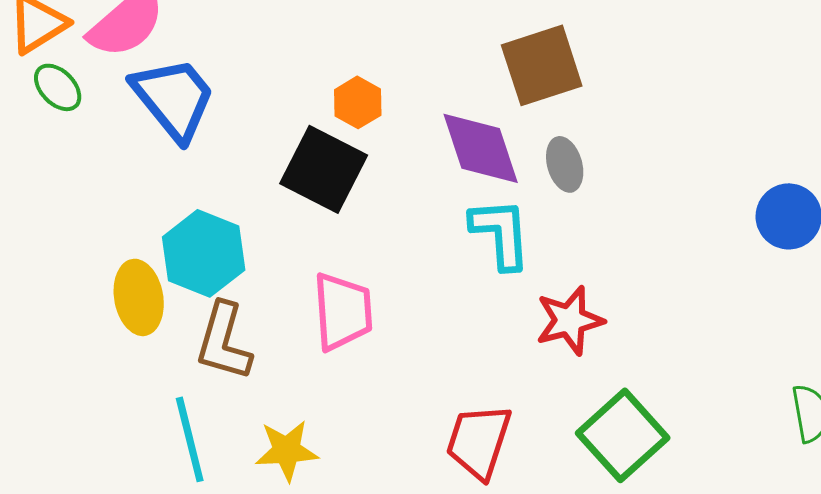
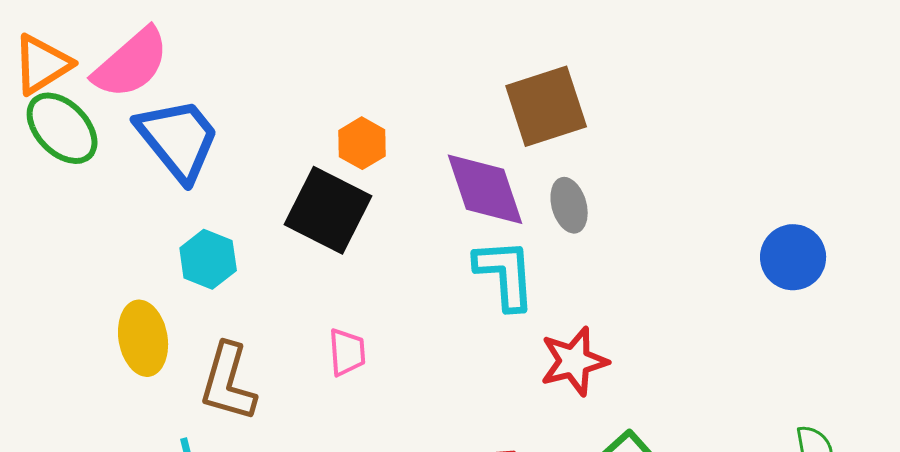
green ellipse: (58, 87) -> (62, 128), size x1.5
cyan hexagon: (204, 253) -> (208, 259), moved, size x0.7
pink trapezoid: (343, 311) -> (347, 352), size x0.6

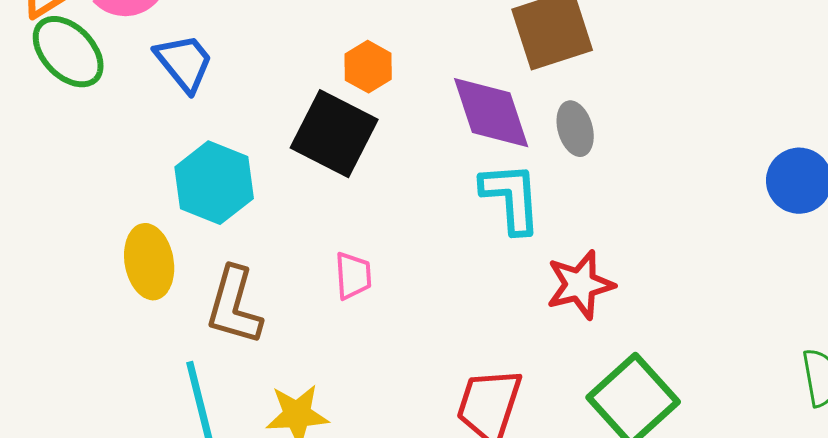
blue trapezoid: (178, 139) -> (184, 63), size x0.7
cyan hexagon: (208, 259) -> (214, 183), size x1.4

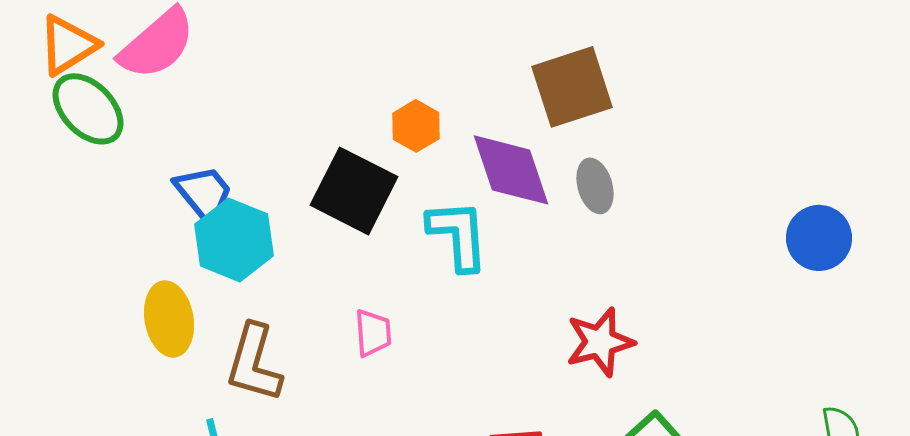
blue trapezoid: (184, 63) -> (204, 194), moved
orange hexagon: (368, 67) -> (416, 126), moved
cyan L-shape: (511, 198) -> (458, 235), moved

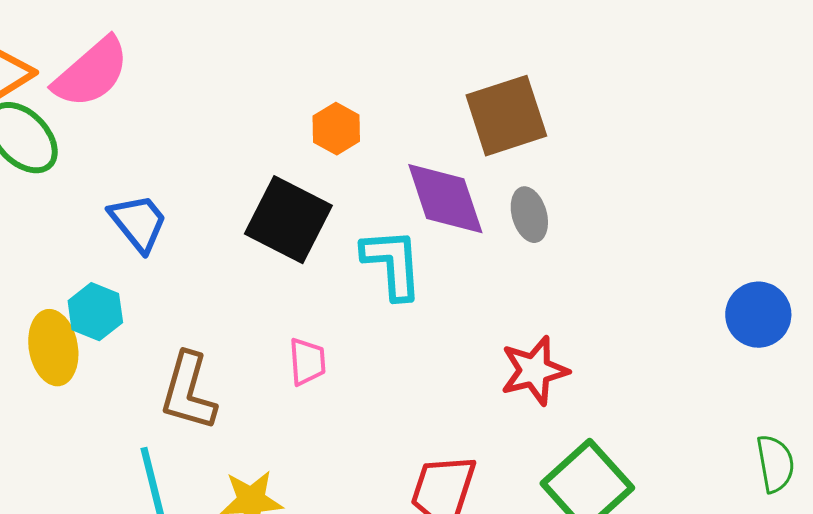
orange hexagon: (416, 126) -> (336, 129), moved
blue circle: (819, 238) -> (758, 315), moved
cyan hexagon: (234, 240) -> (95, 312), moved, size x0.7
yellow ellipse: (169, 319) -> (53, 348), moved

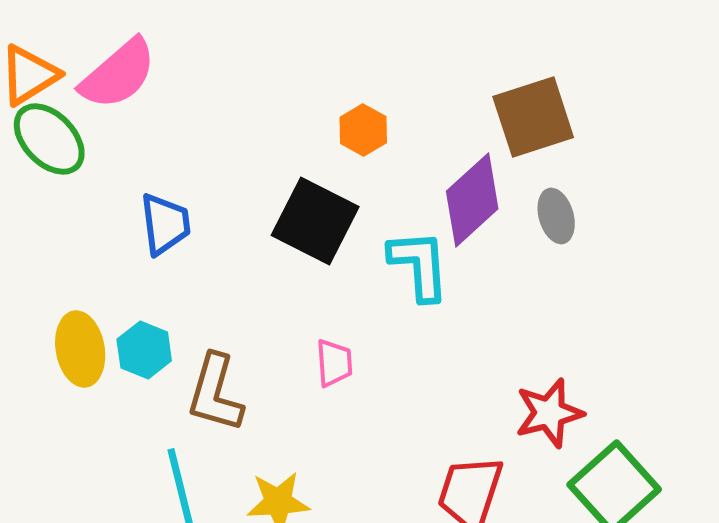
purple diamond: (445, 199) -> (472, 200), turned 66
blue trapezoid: (138, 223) -> (165, 224), turned 32
cyan hexagon: (95, 312) -> (144, 350), moved
red star: (534, 371) -> (549, 413), moved

